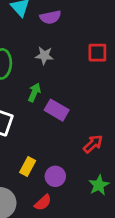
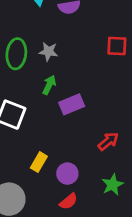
gray star: (44, 55) -> (48, 52), moved
purple rectangle: (57, 110) -> (72, 104), turned -55
red semicircle: (43, 203) -> (68, 201), moved

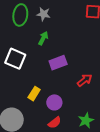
purple rectangle: (72, 104) -> (58, 63), moved
green star: (113, 185) -> (86, 120), moved

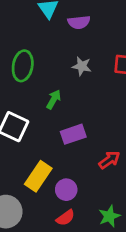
gray star: (43, 14) -> (82, 66), moved
yellow rectangle: (34, 94) -> (38, 176), size x1.5

